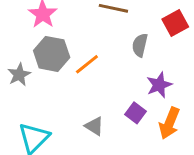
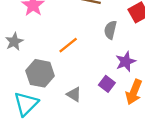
gray hexagon: (52, 54) -> (40, 73), moved
gray star: (19, 75) -> (14, 42), moved

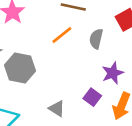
orange line: (68, 45) -> (62, 35), moved
gray hexagon: (40, 73) -> (20, 68), moved

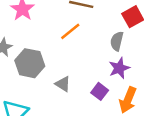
gray semicircle: (96, 39) -> (117, 41), moved
gray triangle: (57, 109) -> (63, 84), moved

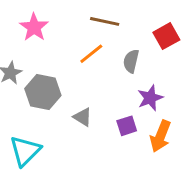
gray semicircle: (117, 41) -> (131, 61), moved
purple square: (100, 91) -> (127, 126), turned 35

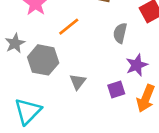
orange line: (91, 54) -> (69, 27), moved
gray triangle: (83, 117) -> (78, 82), turned 36

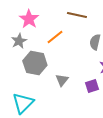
gray star: (15, 43) -> (19, 41), moved

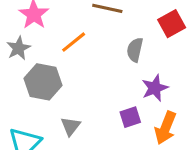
gray triangle: (62, 80) -> (71, 126), moved

